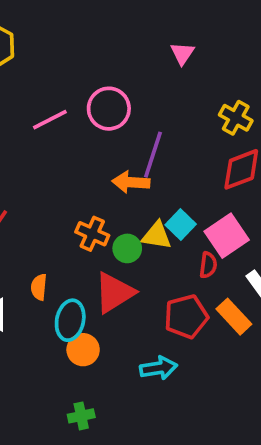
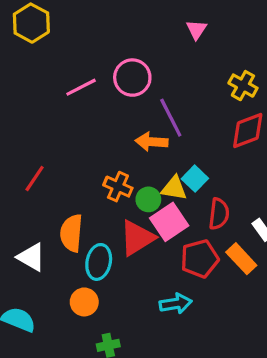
purple line: (153, 155) -> (171, 118), turned -45
pink square: (227, 236) -> (169, 222), moved
red semicircle: (208, 265) -> (219, 214), size x1.4
orange semicircle: (39, 287) -> (71, 233), size x1.6
orange circle: (83, 350) -> (84, 302), moved

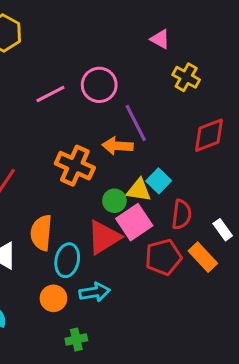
pink triangle: (196, 29) -> (160, 39), turned -35
yellow cross: (243, 86) -> (186, 77), moved
orange cross: (118, 187) -> (75, 166), moved, size x1.4
cyan arrow: (176, 304) -> (95, 292), moved

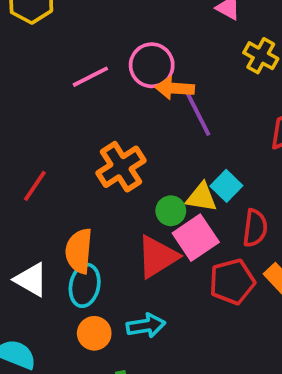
orange arrow: (118, 146) -> (175, 88), moved
orange cross: (75, 166) -> (121, 167), turned 33
cyan ellipse: (67, 260) -> (85, 285), moved

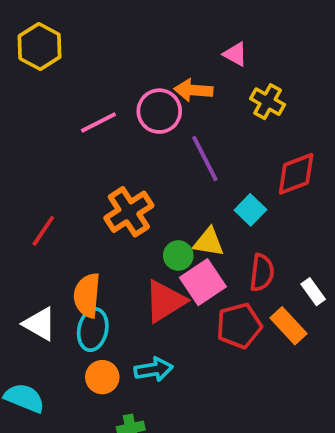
orange arrow: (175, 88) -> (193, 90), moved
cyan square: (226, 186) -> (250, 210), moved

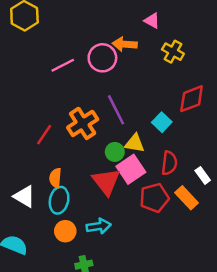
purple line: (205, 159) -> (116, 110), moved
red line: (43, 231) -> (44, 135), moved
orange semicircle: (87, 295) -> (55, 178), size x0.7
red triangle: (165, 301) -> (106, 182), turned -36

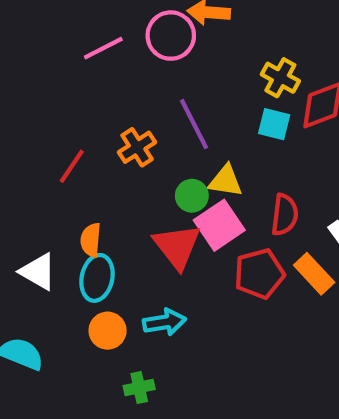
yellow cross: (173, 52) -> (280, 78), moved
cyan square: (162, 122) -> (274, 124), moved, turned -30
orange cross: (83, 123) -> (137, 147), size x0.7

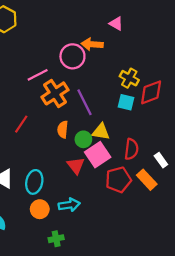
pink line: (103, 48) -> (38, 75), moved
orange cross: (137, 147) -> (55, 93), moved, size x1.4
orange semicircle: (91, 240) -> (63, 129), moved
red triangle: (177, 246) -> (76, 166), size x0.7

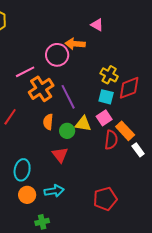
pink square: (98, 155) -> (104, 118), moved, size x0.7
red pentagon: (118, 180) -> (105, 199), moved
orange rectangle: (147, 180) -> (125, 131), moved

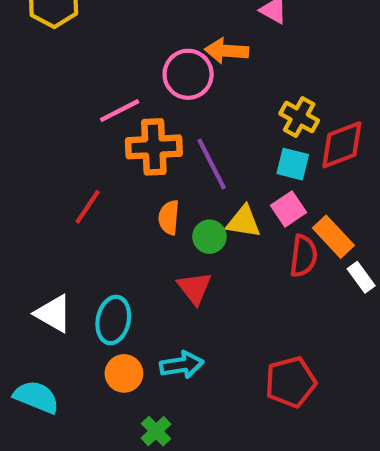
orange cross: (41, 89) -> (154, 147), turned 30
green cross: (42, 222) -> (156, 431), turned -32

